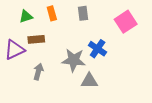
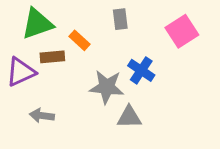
orange rectangle: (52, 13) -> (79, 40), moved, turned -32
green triangle: (26, 16) -> (37, 24), size x1.6
gray arrow: (38, 72) -> (42, 116), moved, turned -98

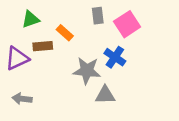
green triangle: (37, 24) -> (31, 19), size x0.7
pink square: (182, 31) -> (127, 24), moved
gray arrow: (42, 116) -> (22, 99), moved

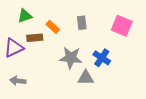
gray rectangle: (98, 16) -> (82, 23), moved
pink square: (127, 24) -> (122, 26), moved, turned -35
blue cross: (115, 57) -> (102, 58), moved

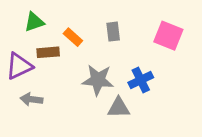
blue cross: (102, 58) -> (141, 80), turned 30
gray arrow: (18, 81) -> (31, 99), moved

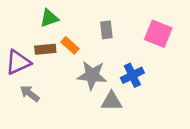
green triangle: (34, 22) -> (49, 18), moved
orange rectangle: (73, 37) -> (70, 45), moved
gray arrow: (31, 99) -> (30, 93), turned 30

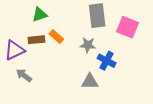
gray rectangle: (106, 30) -> (97, 16), moved, size x1.6
gray star: (92, 75) -> (88, 45), moved, size x0.7
blue cross: (132, 75) -> (107, 61), turned -36

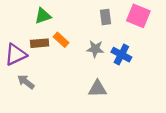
gray rectangle: (97, 16) -> (105, 17), size x0.6
pink square: (128, 27) -> (138, 16), moved
blue cross: (107, 61) -> (121, 55), moved

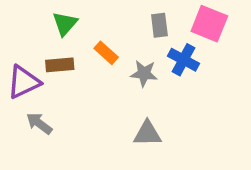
green triangle: (43, 16) -> (65, 24), turned -30
orange rectangle: (61, 40) -> (106, 53), moved
blue cross: (121, 55) -> (184, 60), moved

